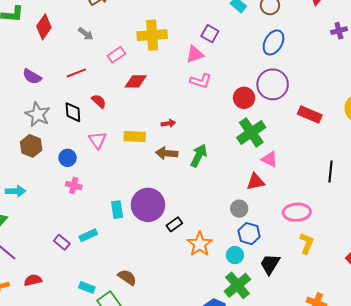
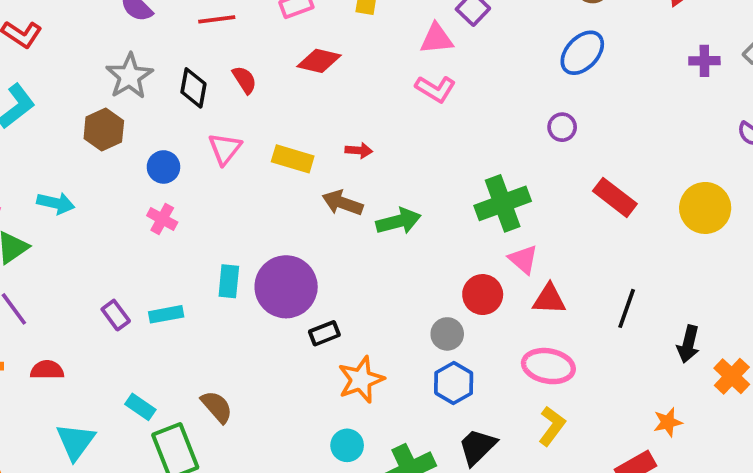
purple circle: (273, 84) -> (562, 127), size x0.5
red circle: (244, 98) -> (483, 295), moved
green arrow: (199, 156) -> (398, 221), turned 35
red triangle: (256, 182) -> (549, 299), moved
cyan circle: (235, 255) -> (347, 445), moved

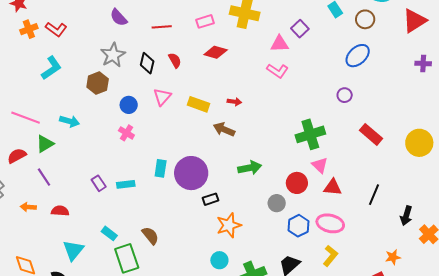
green arrow: (398, 221) -> (250, 168), moved
blue hexagon: (454, 383) -> (299, 226), moved

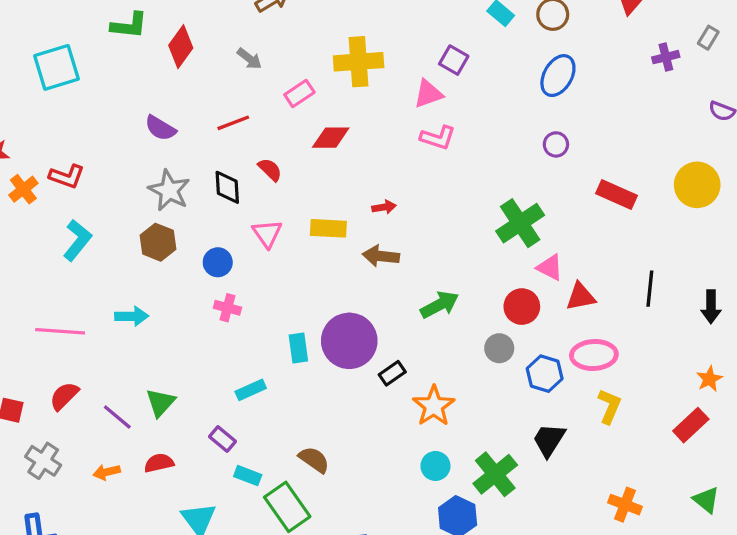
green triangle: (45, 144) -> (160, 403), moved
purple rectangle: (99, 183) -> (222, 439), moved

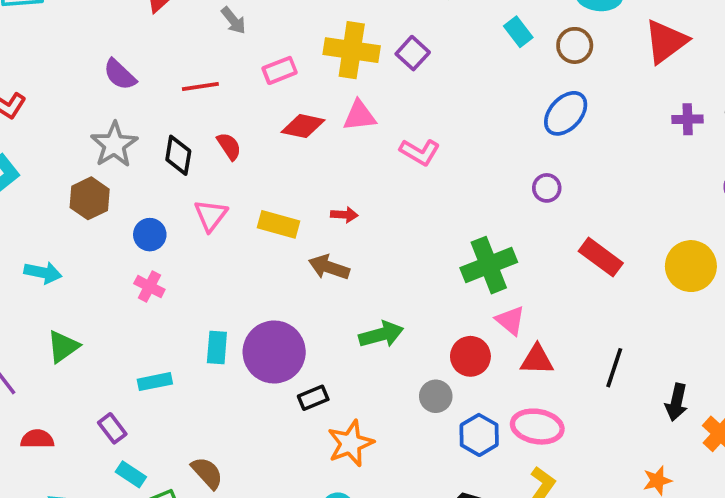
purple square: (454, 60) -> (413, 53), moved
pink triangle: (428, 94) -> (360, 116), moved
green triangle: (160, 403) -> (63, 347), moved

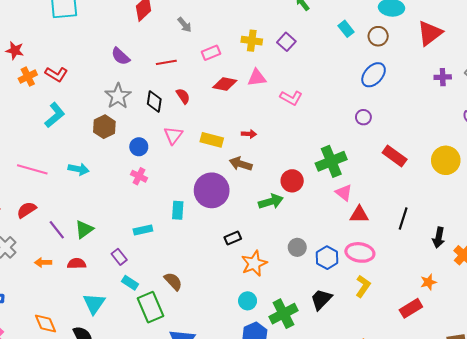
yellow cross: (352, 50) -> (252, 41), size x0.7
green triangle: (63, 347) -> (84, 229), moved
purple circle: (274, 352) -> (212, 190), moved
red circle: (470, 356) -> (292, 181), moved
gray circle: (436, 396) -> (297, 247), moved

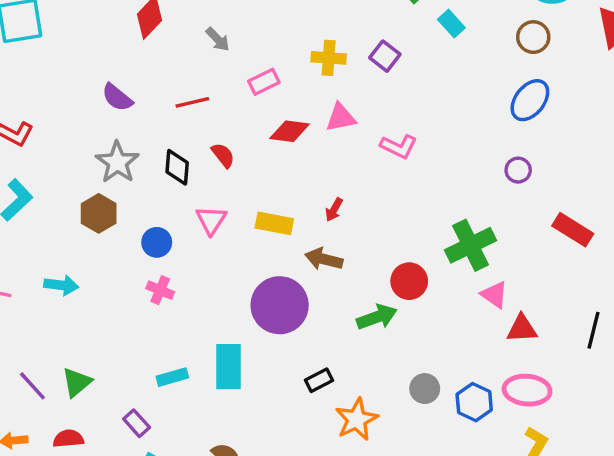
cyan rectangle: (346, 29) -> (451, 24), moved
red arrow: (249, 134) -> (334, 210), turned 120
cyan rectangle: (178, 210) -> (229, 367), moved, size x1.5

